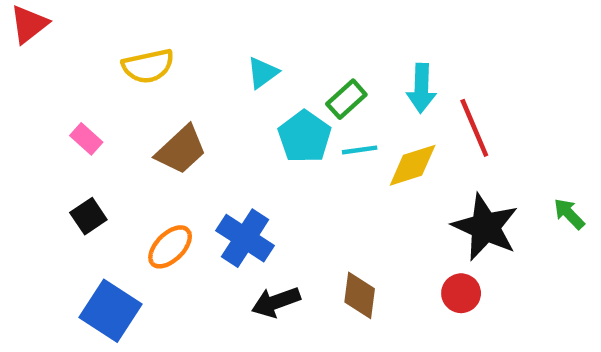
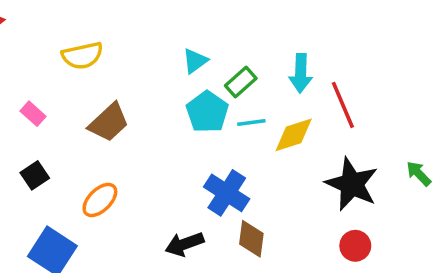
cyan triangle: (263, 73) -> (195, 61), moved
blue cross: (245, 238) -> (227, 193), moved
red circle: (461, 293) -> (355, 246), moved

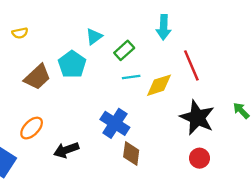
yellow semicircle: (82, 56) -> (20, 33), size x0.6
cyan arrow: (301, 73) -> (164, 27), moved
cyan pentagon: (207, 112) -> (72, 64), moved
black arrow: (184, 244) -> (66, 150), moved

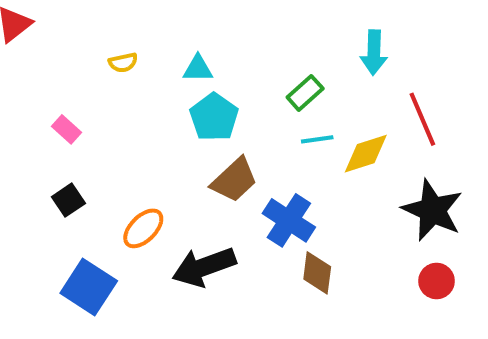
cyan triangle: (94, 37) -> (198, 69), moved, turned 36
brown trapezoid: (37, 77) -> (234, 180), moved
black arrow: (66, 150) -> (204, 267), size x1.4

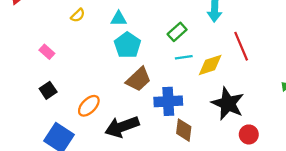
yellow semicircle: (123, 63) -> (78, 15), turned -32
black star: (432, 210) -> (228, 104), moved
blue cross: (289, 220) -> (168, 101), turned -36

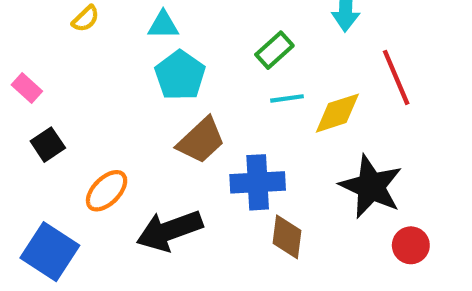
black square: (48, 90) -> (48, 145), moved

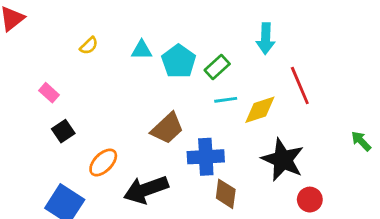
cyan pentagon: (180, 75) -> (179, 61), moved

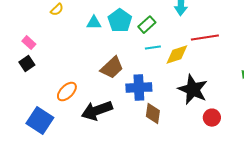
cyan triangle: (142, 50) -> (94, 23), moved
red line: (300, 86) -> (205, 38), turned -76
black square: (63, 131) -> (27, 64), moved

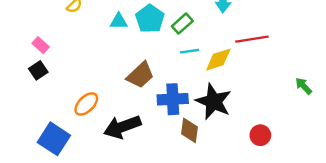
black star: (193, 90) -> (214, 102), moved

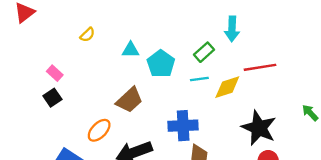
cyan pentagon: (150, 19) -> (161, 64), moved
green rectangle: (182, 24) -> (204, 52), moved
brown trapezoid: (140, 75) -> (129, 100), moved
black star: (214, 102) -> (259, 128), moved

